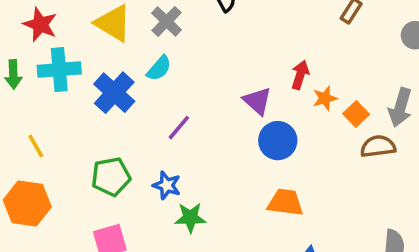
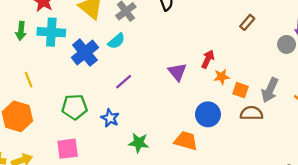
orange square: (356, 114) -> (240, 90), turned -35
blue circle: (278, 141) -> (208, 114), moved
green star: (190, 218) -> (139, 143), moved

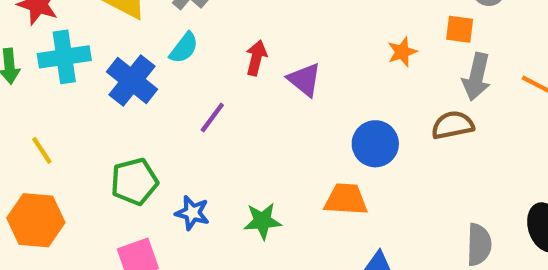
red arrow: (208, 59) -> (256, 58), moved
orange star: (222, 77) -> (402, 52), moved
orange square: (240, 90) -> (460, 29), moved
blue star: (110, 118) -> (192, 213), moved

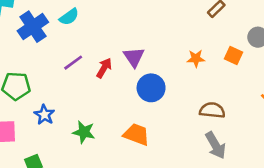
red arrow: (256, 58) -> (104, 68), moved
gray arrow: (477, 77) -> (216, 145), moved, turned -60
blue circle: (375, 144) -> (151, 88), moved

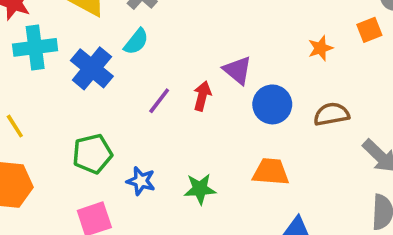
orange square: (233, 56) -> (369, 30), turned -30
brown semicircle: (212, 110) -> (332, 114), moved

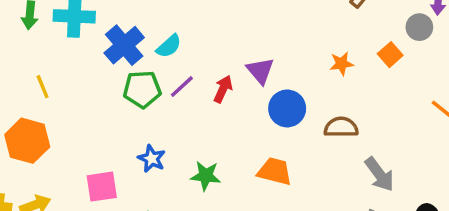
orange square: (369, 30) -> (390, 55), turned -30
cyan semicircle: (136, 42) -> (169, 46), moved
green pentagon: (92, 154) -> (142, 89), moved

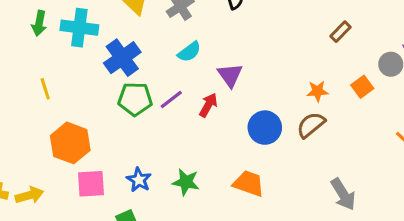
cyan semicircle: (169, 46) -> (189, 52), moved
purple triangle: (260, 71) -> (230, 75), moved
brown semicircle: (341, 127) -> (311, 125), moved, turned -44
orange hexagon: (27, 141) -> (70, 143), moved
blue star: (152, 159) -> (139, 180), moved

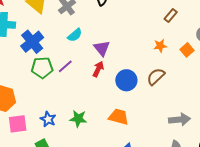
orange star: (317, 91) -> (160, 46), moved
red arrow: (208, 105) -> (98, 69), moved
gray arrow: (343, 194) -> (179, 120), turned -60

